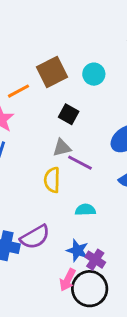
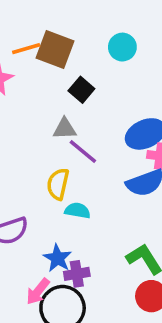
brown square: (52, 72) -> (55, 49), moved, turned 36
yellow semicircle: (52, 180) -> (58, 184), moved
purple cross: (95, 260) -> (77, 274), turned 36

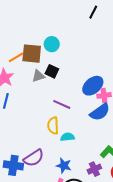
cyan circle: (122, 47) -> (52, 44), moved
gray triangle: (65, 129) -> (38, 76), moved
purple cross: (77, 274) -> (94, 169), moved

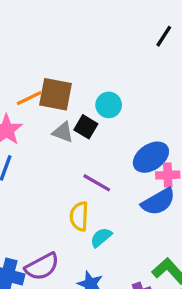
cyan circle: (52, 44) -> (109, 105), moved
gray triangle: (38, 76) -> (63, 132), turned 32
cyan semicircle: (68, 137) -> (101, 237), turned -40

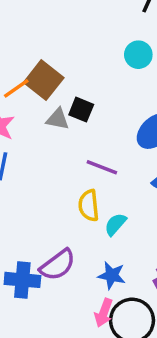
brown square: (56, 94) -> (44, 80), turned 36
cyan circle: (109, 105) -> (138, 55), moved

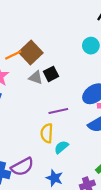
black square: (81, 110) -> (51, 74), turned 32
purple line: (102, 167) -> (58, 111), turned -42

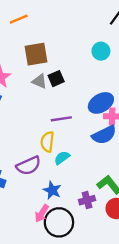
brown square: (31, 52) -> (36, 54), turned 30
orange line: (13, 55) -> (19, 19), moved
purple semicircle: (22, 167) -> (29, 166), moved

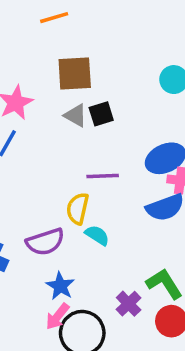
cyan semicircle: (62, 158) -> (97, 235), turned 63
blue star: (52, 190) -> (60, 286), moved
purple cross: (87, 200) -> (129, 304), turned -35

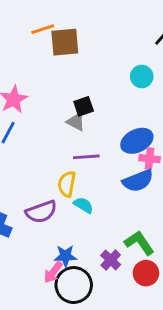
brown square: (75, 73) -> (65, 42), moved
gray triangle: (75, 115) -> (76, 122), moved
blue star: (60, 286) -> (65, 256), moved, turned -30

